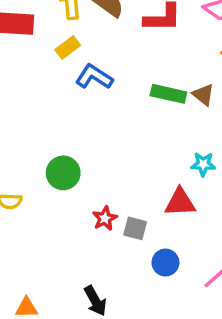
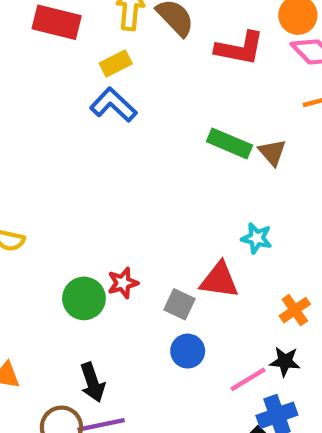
blue L-shape: (94, 77) -> (113, 105), moved
green circle: (63, 173) -> (84, 298), moved
gray square: (135, 228) -> (180, 304), moved

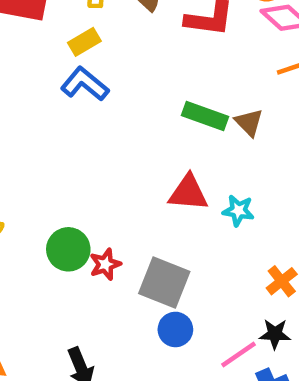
red triangle: (219, 280) -> (188, 193), moved
green circle: (84, 298) -> (68, 249), moved
gray square: (180, 304) -> (164, 282), size x1.6

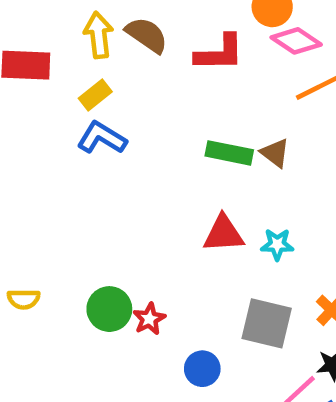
gray square: (164, 282) -> (267, 323), moved
blue circle: (175, 329) -> (202, 369), moved

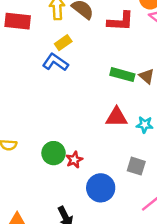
yellow rectangle: (95, 95) -> (63, 43), moved
gray square: (267, 323) -> (136, 166), size x0.7
blue circle: (202, 369) -> (101, 188), size x1.5

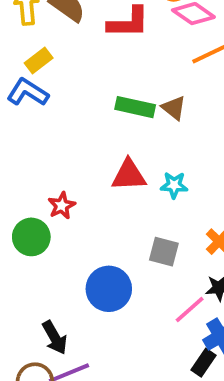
red star: (74, 160) -> (62, 206), moved

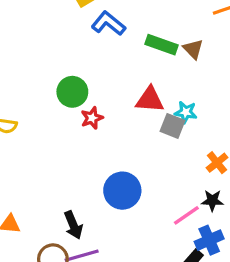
blue L-shape: (28, 92) -> (108, 23), moved
green circle: (31, 237) -> (72, 92), moved
gray square: (164, 252) -> (173, 126), moved

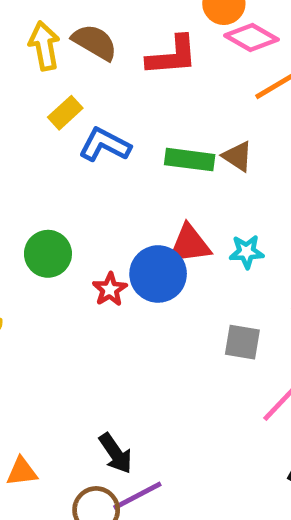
green circle: (72, 92) -> (48, 254), moved
gray square: (173, 126) -> (242, 342), moved
blue circle: (122, 191) -> (158, 274), moved

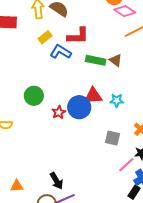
red L-shape: (172, 56) -> (78, 36), moved

